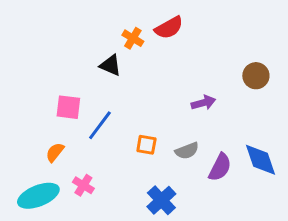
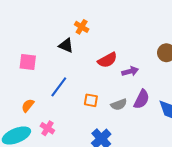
red semicircle: (169, 28) -> (107, 60), moved
pink square: (68, 107) -> (28, 62), moved
purple semicircle: (220, 167) -> (142, 99), moved

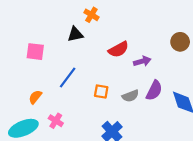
black triangle: (66, 46) -> (75, 34), turned -35

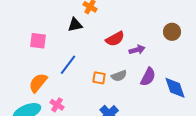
gray semicircle: (130, 96) -> (119, 76), moved
orange semicircle: (35, 97) -> (38, 83), size x1.5

